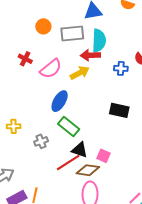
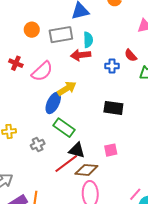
cyan semicircle: (99, 41) -> (88, 40), size x0.7
yellow arrow: (80, 73) -> (67, 89), moved
pink square: (103, 156) -> (111, 150), moved, turned -32

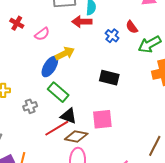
blue cross: (112, 66) -> (112, 36), turned 32
pink semicircle: (42, 71) -> (42, 34), size x0.7
pink square: (111, 150) -> (102, 119), size x1.5

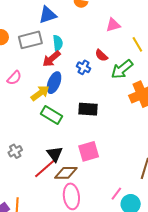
red arrow: (82, 22) -> (51, 59), turned -30
blue ellipse: (50, 67) -> (54, 83), moved
green rectangle: (58, 92) -> (52, 115), moved
black triangle: (69, 116) -> (55, 154), turned 42

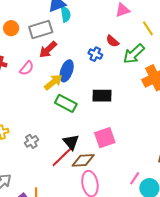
cyan semicircle: (58, 43) -> (66, 14), moved
red arrow: (51, 59) -> (48, 50), moved

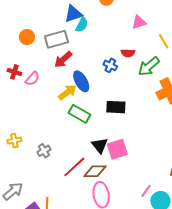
cyan semicircle: (66, 14) -> (82, 25), turned 35
red semicircle: (112, 41) -> (128, 53), turned -40
pink semicircle: (27, 68) -> (32, 79), moved
blue ellipse: (67, 71) -> (81, 81), turned -50
black triangle: (71, 142) -> (100, 145), moved

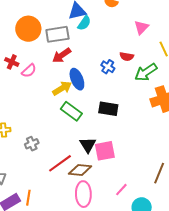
pink triangle: (139, 22) -> (141, 27), turned -35
orange circle: (27, 37) -> (28, 29), size x1.6
pink line: (146, 191) -> (121, 190), moved

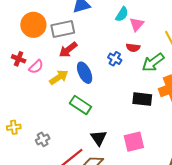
cyan semicircle: (84, 23) -> (122, 14), moved
pink triangle: (141, 27) -> (137, 24), moved
yellow arrow: (62, 88) -> (59, 77), moved
black rectangle: (108, 109) -> (142, 99), moved
pink square: (105, 151) -> (134, 142), moved

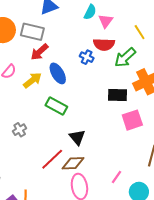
gray rectangle: (63, 29) -> (32, 32), turned 30
red semicircle: (133, 48) -> (104, 44), size x1.5
gray cross: (43, 139) -> (20, 130), moved
pink square: (134, 142) -> (132, 120), moved

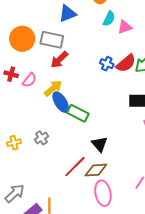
pink triangle: (106, 21) -> (125, 27), turned 35
red semicircle: (104, 44) -> (126, 63), moved, turned -40
blue ellipse: (58, 73) -> (61, 102), moved

